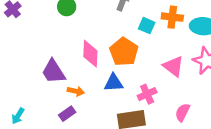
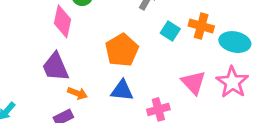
orange pentagon: (124, 52) -> (122, 50), moved
pink diamond: (90, 54) -> (62, 21), moved

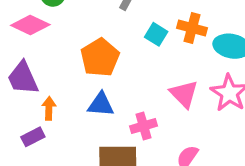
pink diamond: (62, 21) -> (30, 25), turned -76
orange arrow: (77, 93) -> (49, 108), turned -108

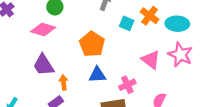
orange cross: (192, 28) -> (150, 16), turned 30

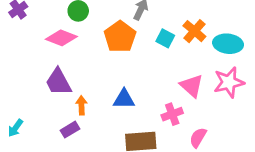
orange pentagon: (92, 44) -> (120, 37), moved
pink star: (180, 55) -> (229, 82), turned 30
pink cross: (127, 85) -> (172, 114), moved

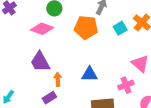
orange pentagon: (120, 37) -> (86, 27), turned -30
cyan square: (165, 38) -> (120, 28), turned 32

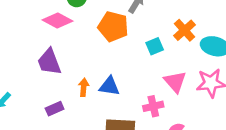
cyan square: (120, 28) -> (155, 46), moved
orange arrow: (58, 79) -> (84, 87), moved

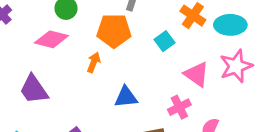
purple trapezoid: (49, 62) -> (34, 89), moved
orange arrow: (84, 87) -> (94, 62), moved, turned 30

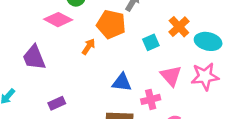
blue triangle: (126, 97) -> (122, 82), moved

